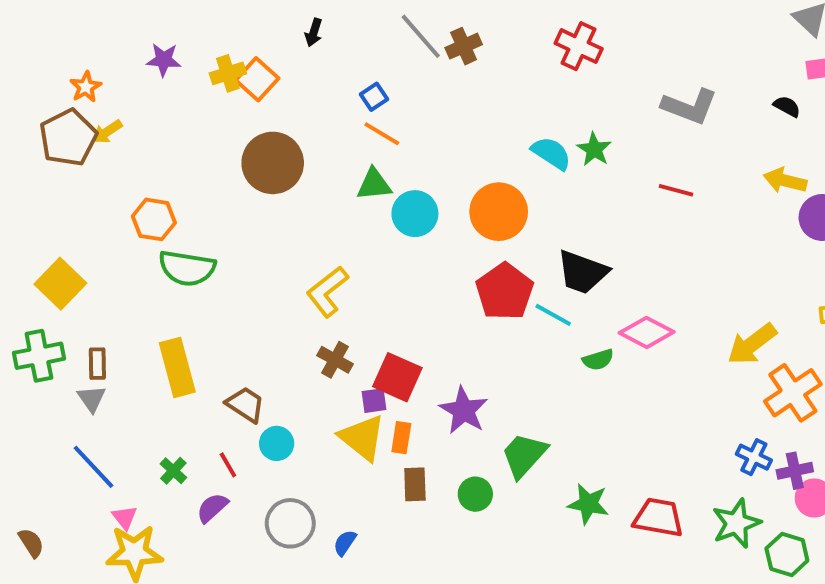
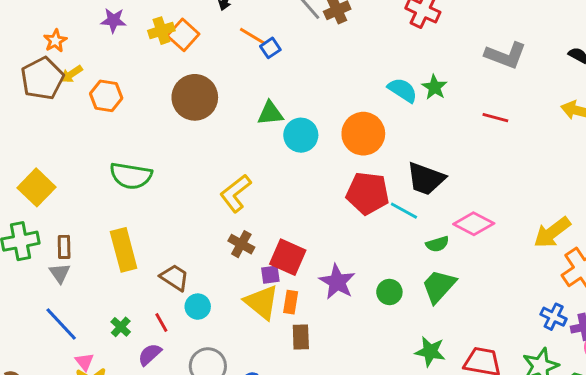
orange line: (382, 134) -> (253, 36), moved
orange hexagon: (154, 219) -> (106, 96), moved
red pentagon: (505, 292) -> (368, 193), turned -30
green trapezoid: (524, 455) -> (439, 286), moved
green circle: (475, 494) -> (389, 292), moved

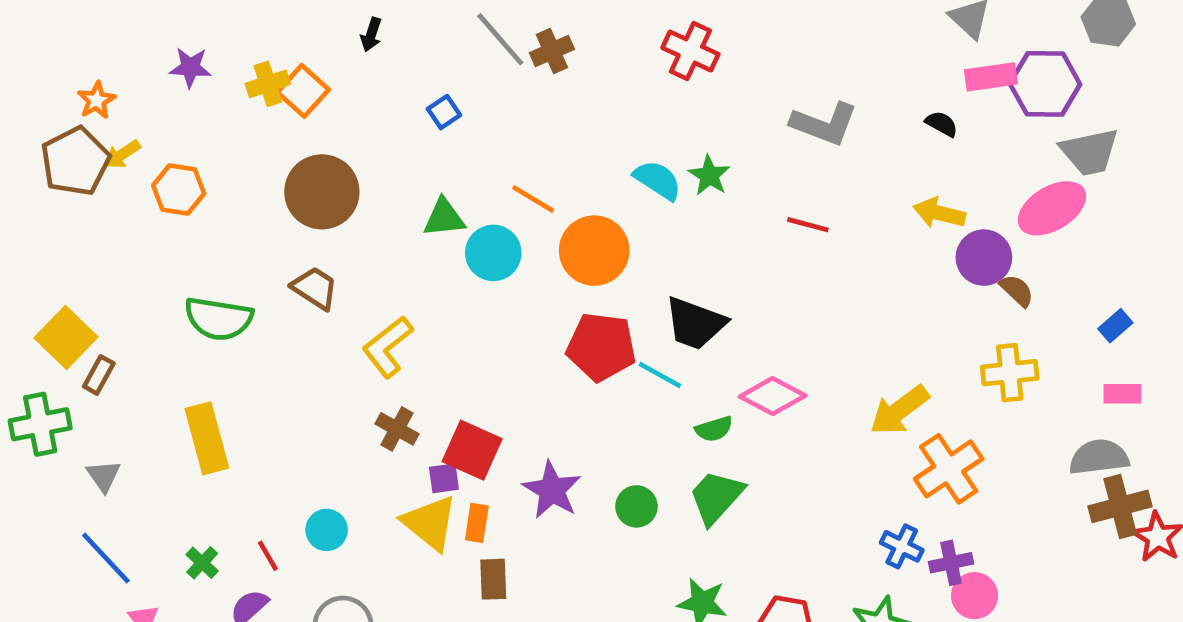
orange line: (253, 36) -> (533, 199), moved
brown rectangle: (64, 247) -> (99, 375), moved, turned 30
brown trapezoid: (174, 277) -> (315, 288), moved

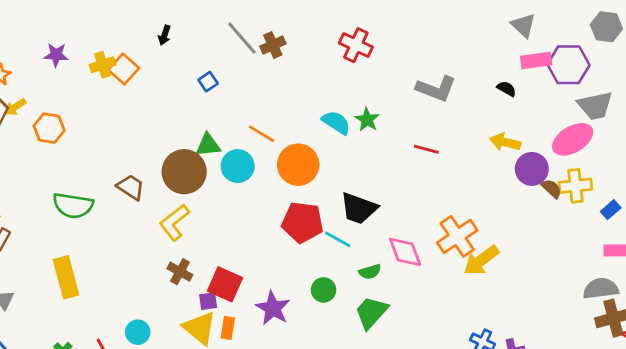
brown circle: (322, 192) -> (184, 172), moved
yellow cross: (1010, 373) -> (575, 186), moved
pink diamond: (773, 396) -> (405, 252), turned 42
orange cross: (949, 469) -> (457, 236), moved
green circle: (636, 506) -> (324, 290), moved

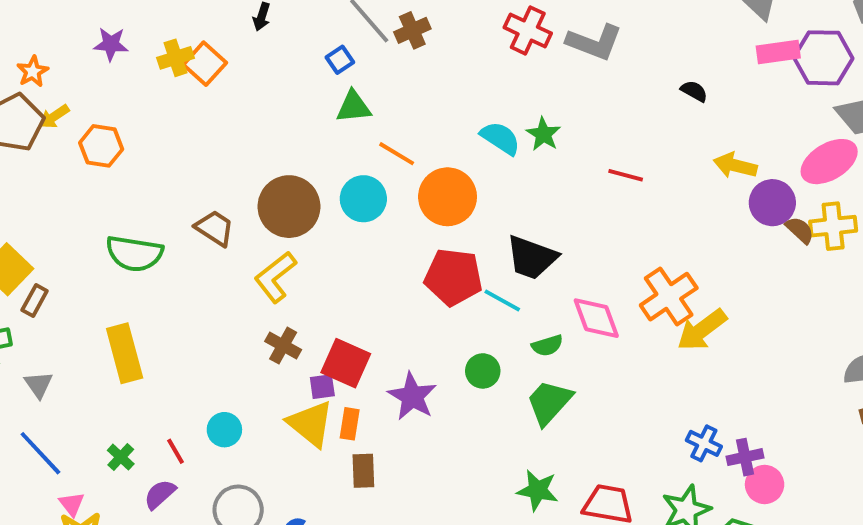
blue square: (208, 82) -> (340, 60), moved
gray L-shape: (436, 89) -> (594, 42), moved
black semicircle: (506, 89) -> (694, 91), moved
green triangle: (208, 145) -> (354, 107), moved

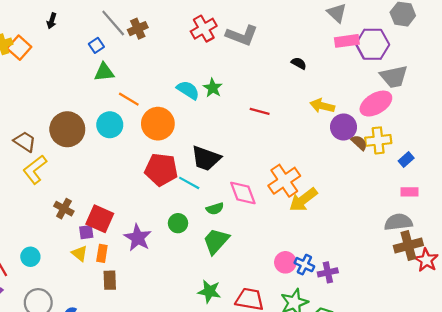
red cross: (528, 30) -> (204, 29), turned 35
yellow L-shape: (275, 277) -> (35, 170), moved
yellow triangle: (311, 424) -> (80, 253), size x0.6
pink circle: (765, 484) -> (285, 262), moved

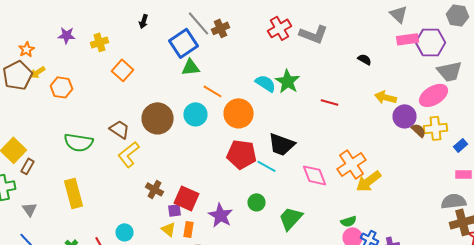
blue square: (96, 45) -> (184, 43), size x2.0
orange square: (19, 48) -> (122, 70), moved
green star: (213, 88) -> (288, 81), size x1.4
green semicircle: (215, 209) -> (348, 221), moved

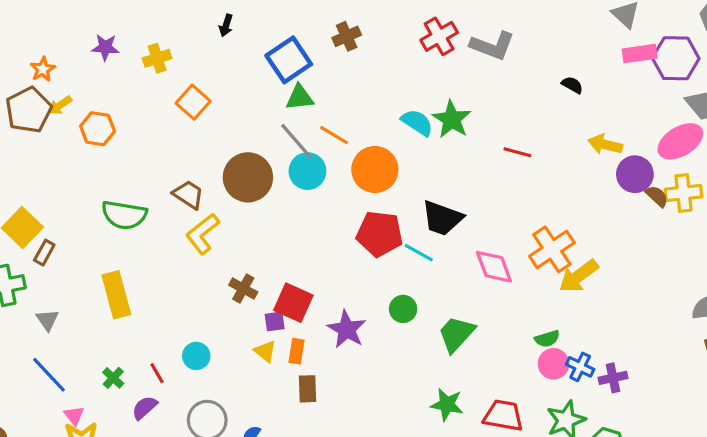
gray line: (198, 23) -> (297, 141), moved

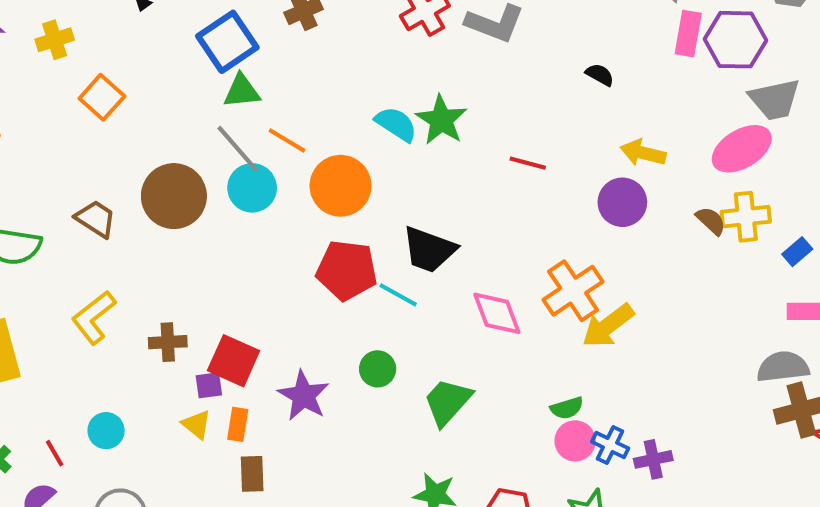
pink rectangle: (640, 54) -> (688, 34), turned -72
purple circle: (635, 174) -> (622, 202), moved
yellow L-shape: (203, 234) -> (94, 317), moved
brown cross: (243, 289) -> (168, 342), turned -32

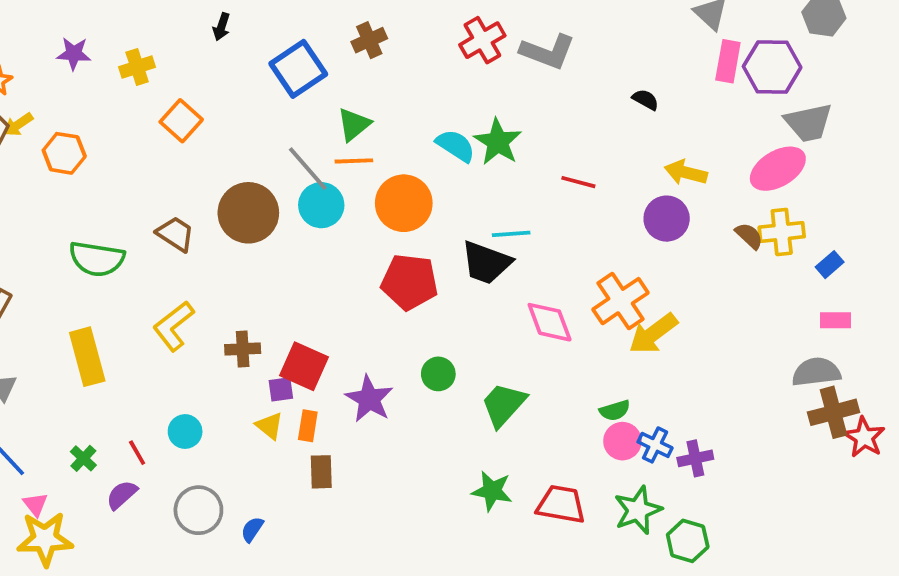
green triangle: (242, 91) -> (354, 125), moved, turned -33
orange line: (287, 141) -> (354, 161), turned -33
cyan line: (398, 295) -> (511, 234), moved, turned -33

